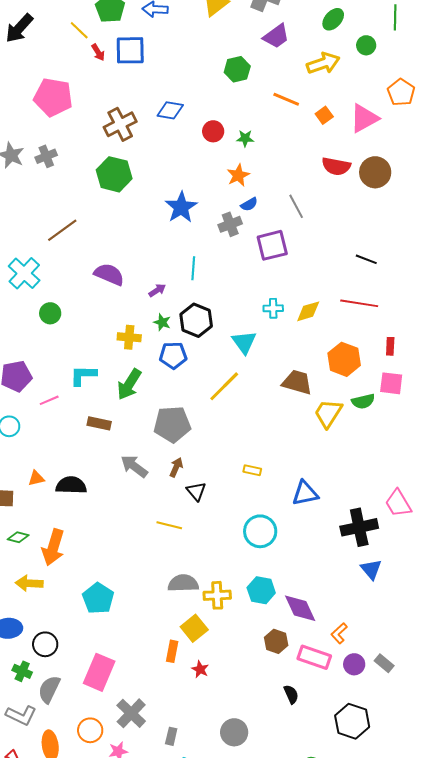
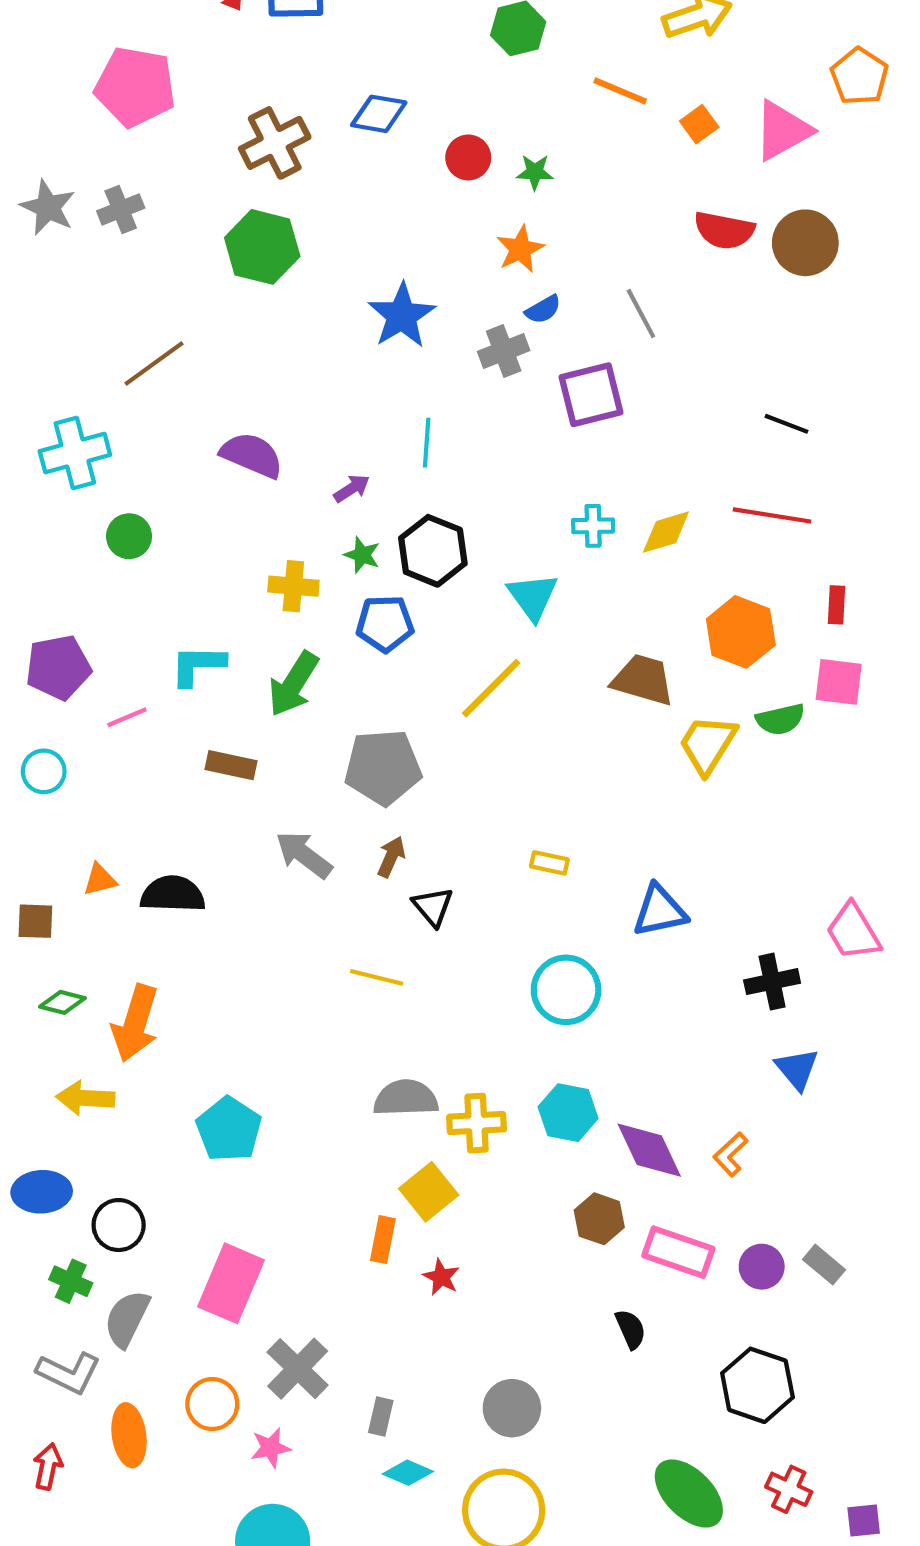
cyan cross: (24, 273) -> (75, 453), turned 32
black cross: (359, 527) -> (772, 982), size x0.7
orange L-shape: (339, 633) -> (730, 1154), moved

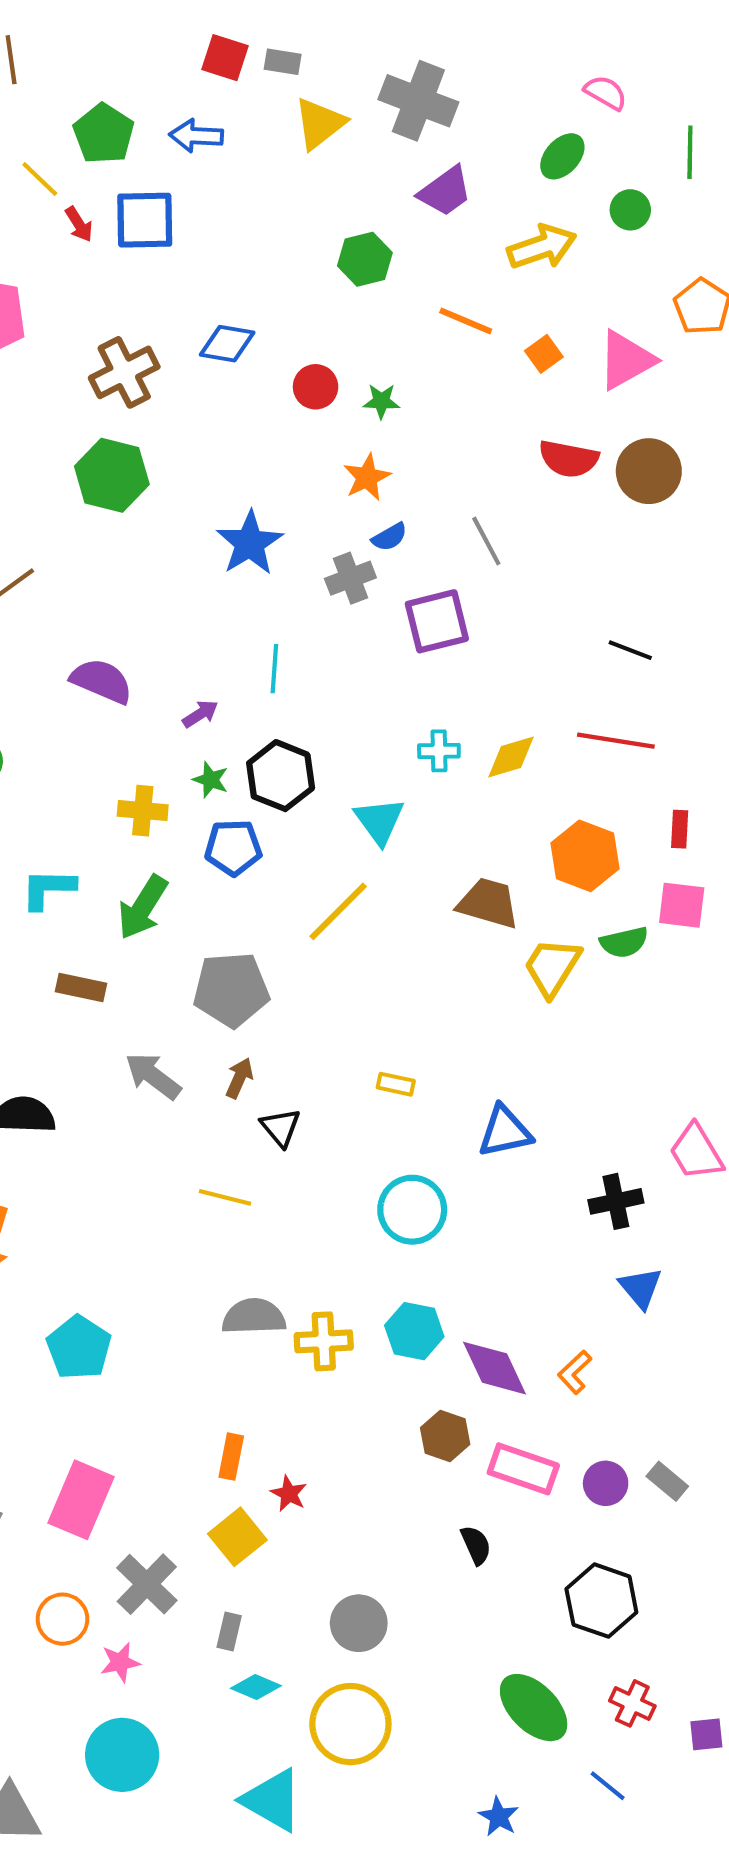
yellow square: (429, 1192) -> (237, 1537), moved

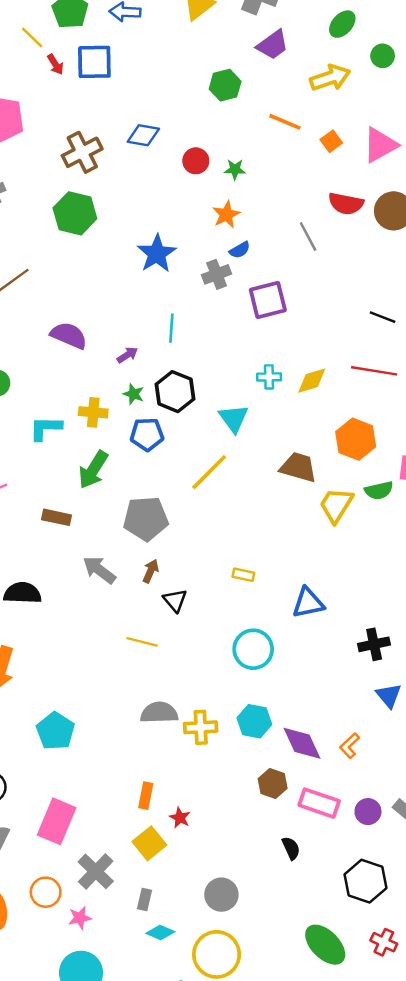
gray line: (486, 541) -> (308, 237), moved
cyan L-shape: (48, 889) -> (46, 428), moved

